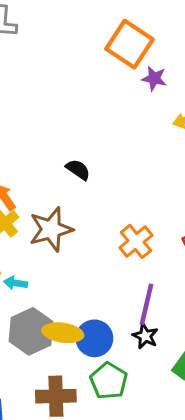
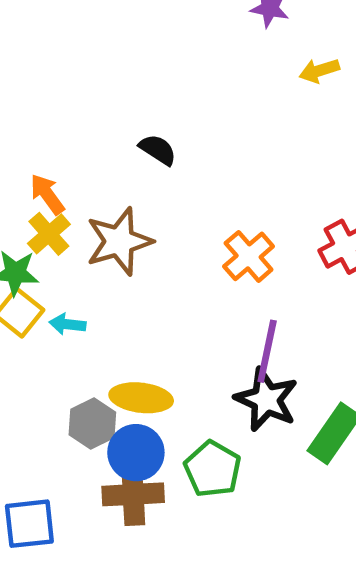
gray hexagon: (31, 331) -> (92, 423), moved, size x0.7
black star: (145, 336) -> (266, 400), size x1.6
blue circle: (94, 338) -> (136, 453), moved

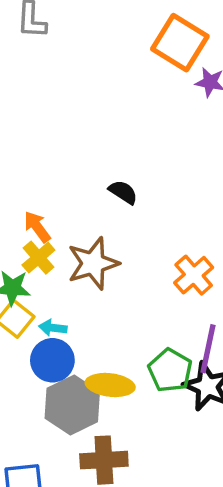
gray hexagon: (92, 423) -> (72, 405), size x1.5
blue circle: (136, 453) -> (52, 360), moved
green pentagon: (213, 469) -> (170, 370), moved

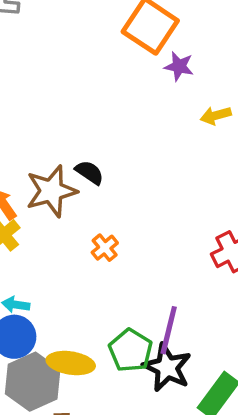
brown star: (93, 263) -> (51, 191), moved
orange cross: (194, 275) -> (105, 248), moved, size x0.7

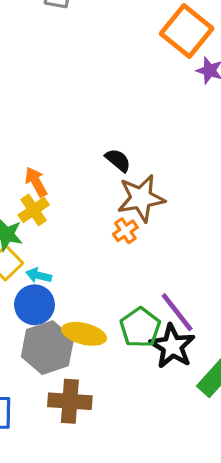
brown star: (51, 191) -> (141, 198), moved
purple line: (169, 330) -> (177, 312), turned -57

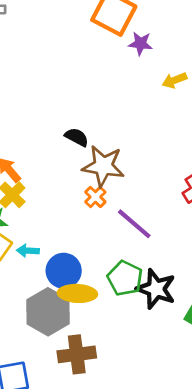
brown star: (141, 198) -> (103, 166), turned 30
blue circle: (35, 305) -> (64, 271), moved
purple line: (177, 312) -> (134, 224), moved

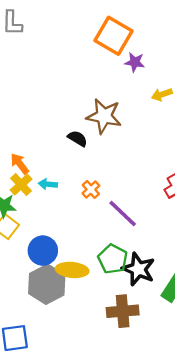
brown star: (103, 166) -> (104, 116), moved
cyan arrow: (28, 251) -> (48, 184), moved
blue circle: (64, 271) -> (43, 251), moved
brown cross: (77, 354) -> (123, 311), moved

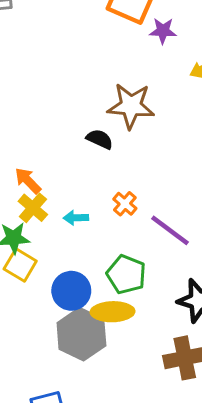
cyan arrow: (48, 184) -> (76, 218), moved
green pentagon: (113, 259) -> (126, 274), moved

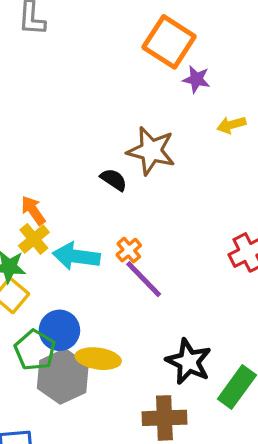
cyan arrow: (76, 218) -> (76, 256), size x1.8
purple line: (170, 230) -> (144, 279), moved
green pentagon: (126, 274) -> (35, 350), moved

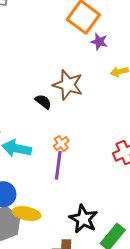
orange cross: (129, 250) -> (61, 143), moved
purple line: (144, 279) -> (58, 165), turned 48

